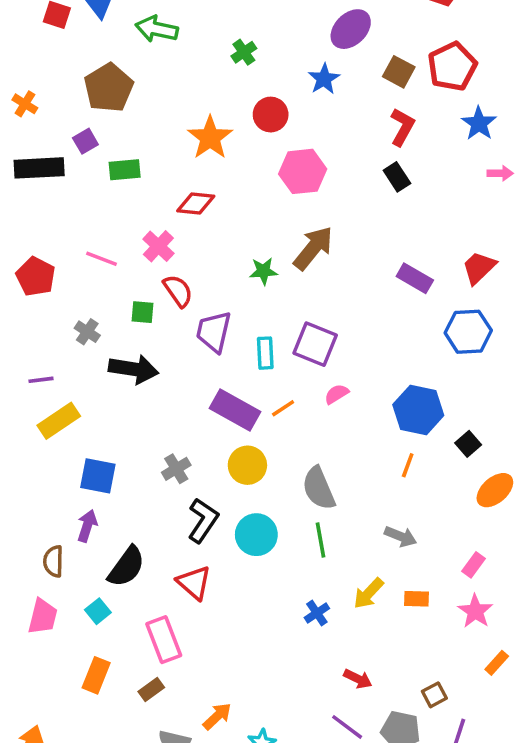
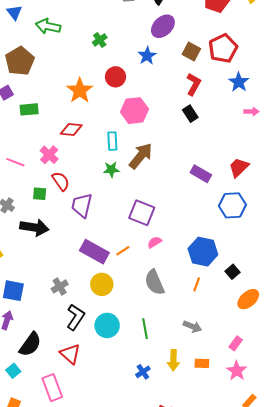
cyan rectangle: (265, 353) -> (112, 141), moved
gray semicircle: (319, 488) -> (154, 282), moved
yellow arrow: (368, 593) -> (173, 360), turned -42

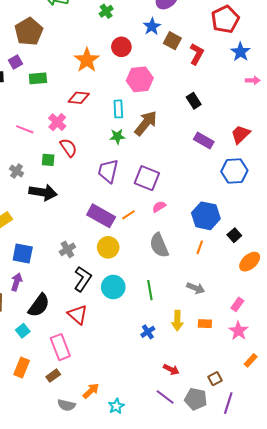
brown square: (191, 52) -> (172, 41), moved
black rectangle: (190, 114) -> (194, 101), moved
purple trapezoid: (82, 205) -> (108, 171), moved

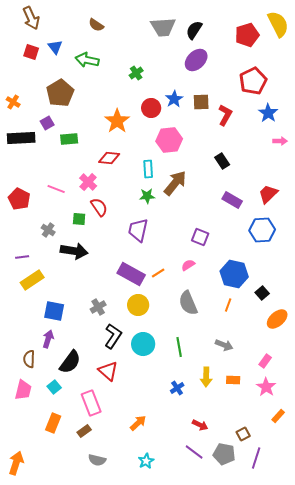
blue star: (152, 26) -> (174, 99), moved
brown square: (172, 41) -> (201, 102), turned -30
purple square: (147, 178) -> (200, 237), moved, size x0.7
orange arrow: (91, 391) -> (138, 423), moved

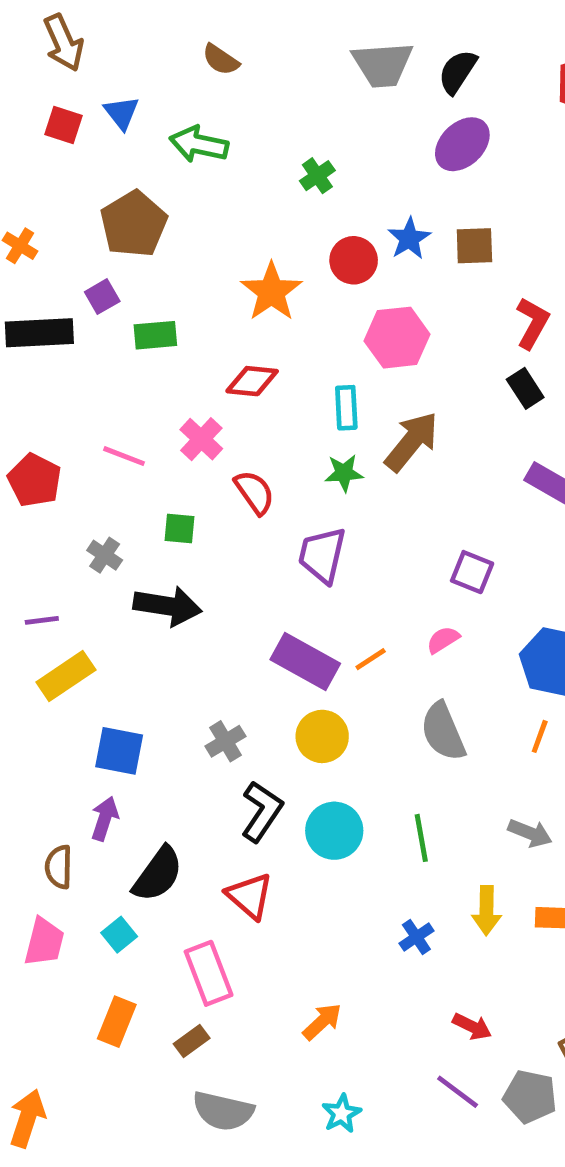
red L-shape: (225, 115) -> (532, 323), moved
red semicircle: (99, 207) -> (254, 492), moved
gray semicircle: (97, 460) -> (223, 1111), size x1.4

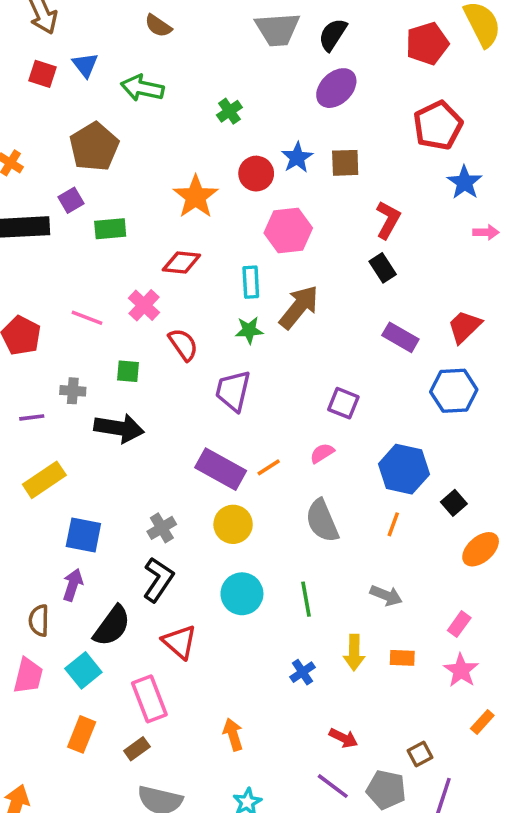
gray cross: (105, 555) -> (73, 391), turned -30
purple line: (42, 620) -> (32, 417), moved
black L-shape: (262, 811) -> (158, 580), moved
cyan square: (119, 935) -> (83, 670), size x1.4
orange arrow: (322, 1022) -> (233, 734), turned -64

